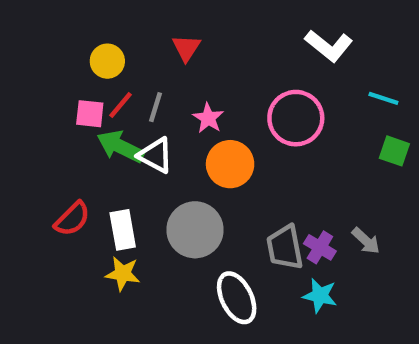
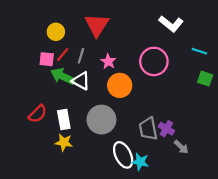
red triangle: (186, 48) -> (97, 25), size x1.6
gray arrow: (366, 241) -> (181, 147), moved
cyan star: (320, 296) -> (140, 162), moved

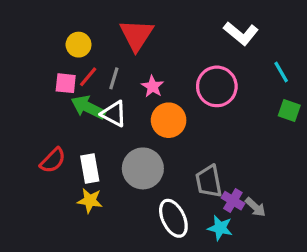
cyan line: (199, 51) -> (281, 72), turned 42
purple cross: (166, 129) -> (233, 201), moved
cyan star: (140, 162) -> (220, 228), moved

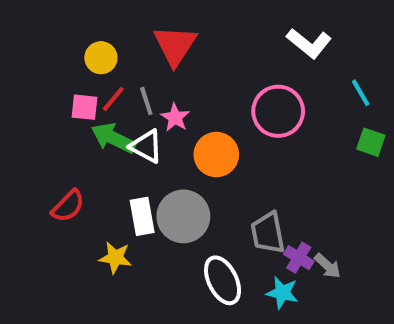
gray line: (114, 78) -> (146, 101), turned -35
pink star: (153, 86) -> (175, 117), moved
white rectangle: (90, 168) -> (142, 216), moved

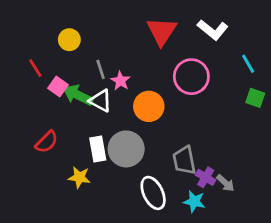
red triangle: (175, 45) -> (162, 31), moved
red line: (113, 99) -> (35, 68), moved, turned -72
pink square: (84, 107) -> (58, 87), moved, turned 30

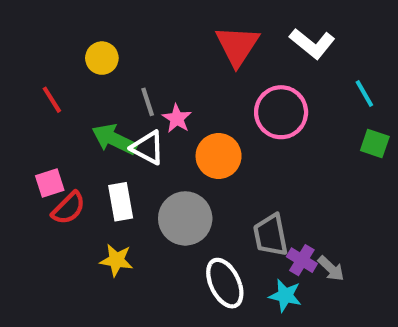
pink square: (58, 87) -> (50, 183), moved, turned 36
white rectangle: (98, 149) -> (121, 202), moved

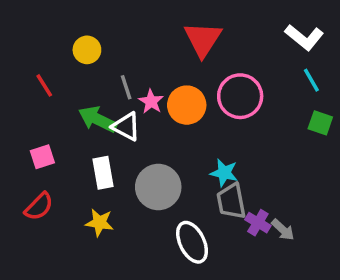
white L-shape: (312, 43) -> (304, 37), moved
orange circle: (219, 156) -> (187, 105), moved
red semicircle: (69, 208) -> (39, 207), moved
cyan star: (285, 296) -> (224, 173), moved

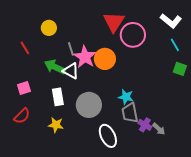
pink circle: (240, 96) -> (133, 35), moved
pink star: (151, 102) -> (85, 57), size x1.6

